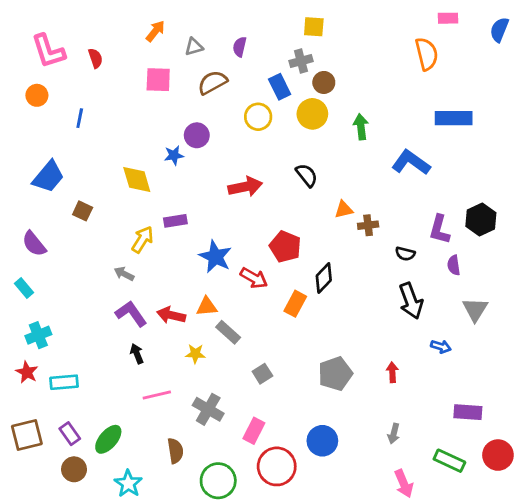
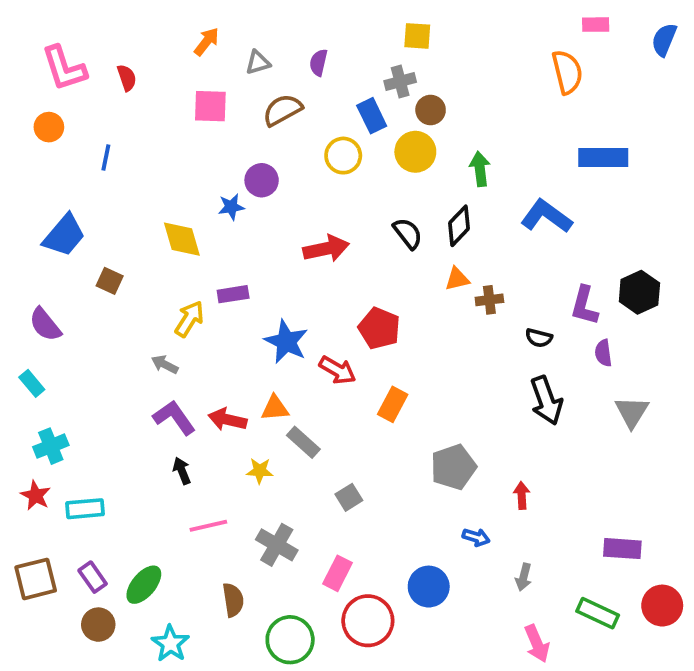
black diamond: (324, 278) -> (459, 226), moved
blue arrow: (441, 347) -> (476, 537), moved
gray pentagon: (335, 374) -> (453, 467), moved

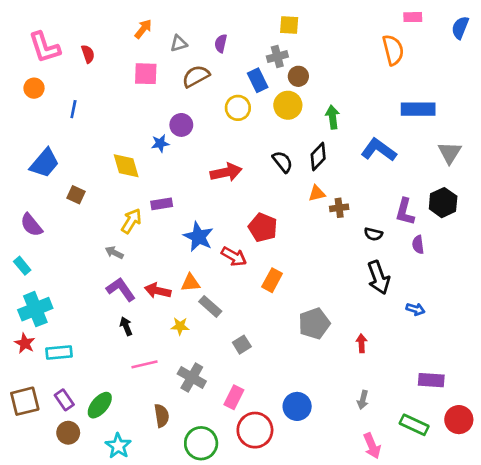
gray triangle: (632, 412) -> (450, 153), moved
cyan cross: (51, 446) -> (35, 309), size x1.4
blue arrow: (476, 537) -> (415, 309), moved

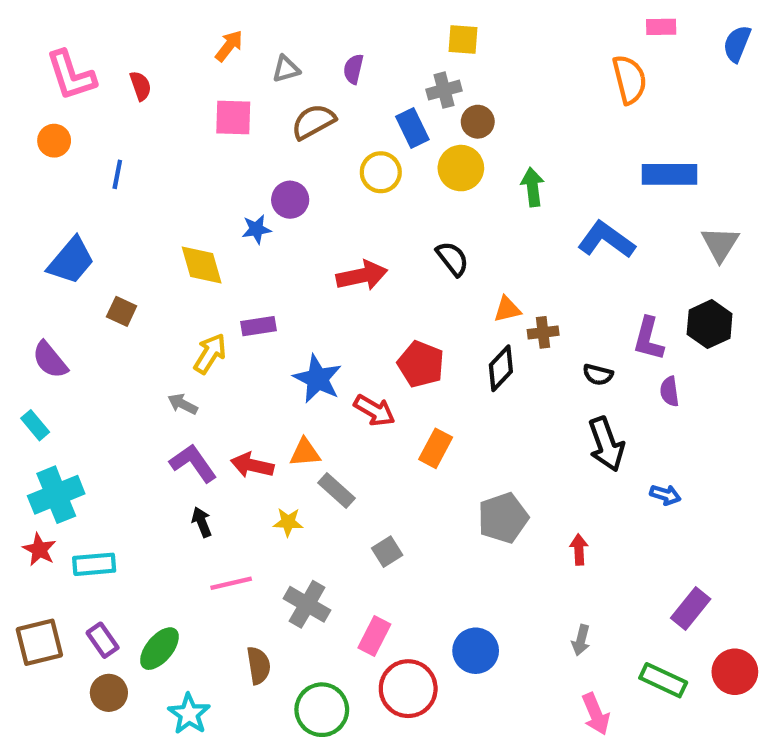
black diamond: (318, 157) -> (501, 368), moved
purple rectangle: (431, 380) -> (691, 609), turned -55

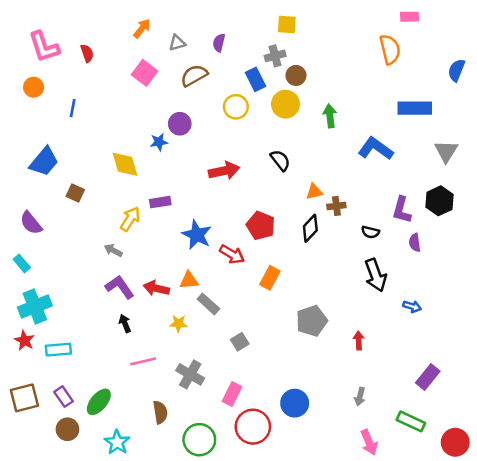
blue semicircle: (737, 44) -> (457, 70), moved
pink square: (233, 117) -> (145, 73), turned 35
red circle: (735, 672) -> (455, 442), moved

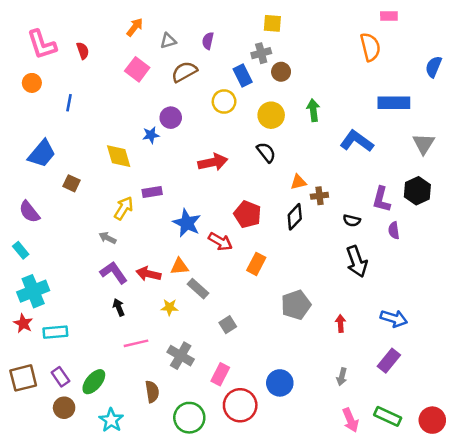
yellow circle: (285, 104) -> (271, 115), moved
blue arrow: (412, 307) -> (394, 318), moved, size x1.5
purple rectangle: (428, 377) -> (389, 361), moved
green rectangle: (411, 421) -> (388, 416), moved

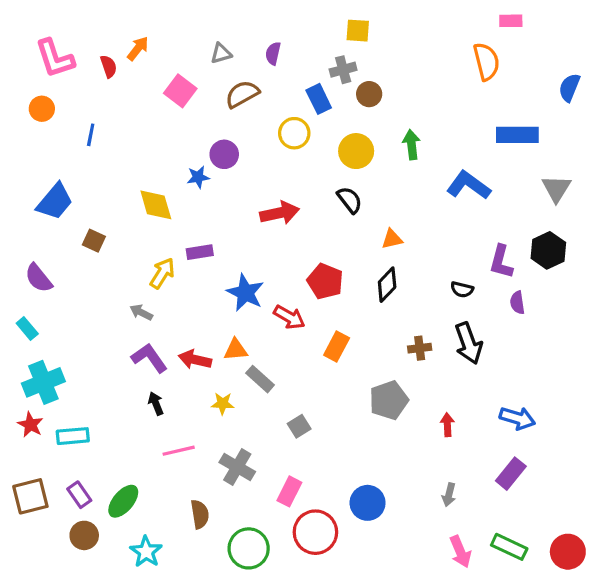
orange arrow: (135, 27) -> (138, 48), moved
brown cross: (319, 196) -> (420, 348), moved

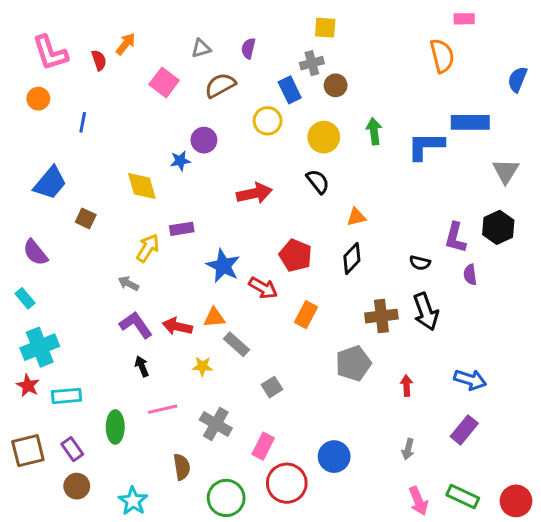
blue L-shape: (468, 185) -> (426, 146), moved, turned -36
brown cross: (420, 348) -> (381, 316), size x1.5
green ellipse: (123, 501) -> (115, 427), moved, turned -40

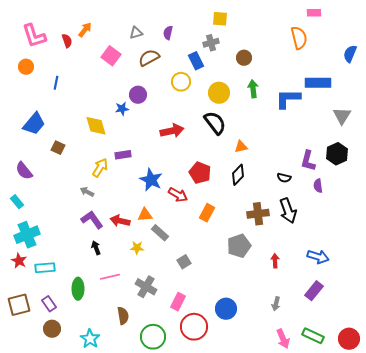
brown circle: (336, 85) -> (244, 58), moved
black semicircle: (318, 181) -> (215, 123), size x1.4

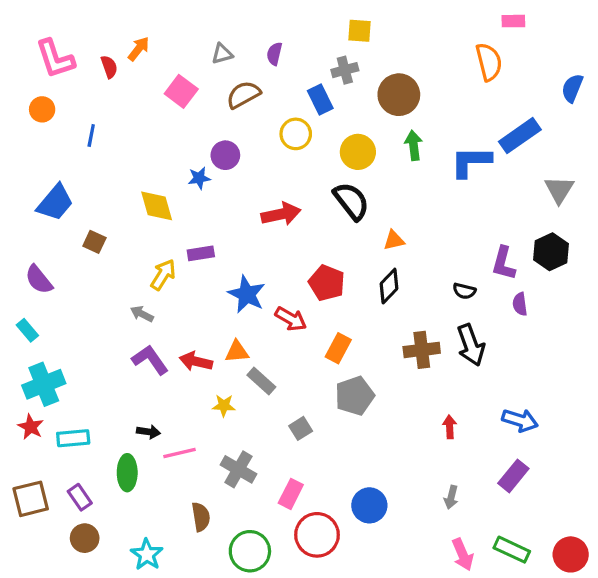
brown circle: (244, 58) -> (399, 95), size x1.6
blue rectangle: (318, 83) -> (520, 136), turned -35
gray pentagon: (239, 246) -> (355, 396), moved
black arrow: (96, 248) -> (148, 432), moved, turned 120

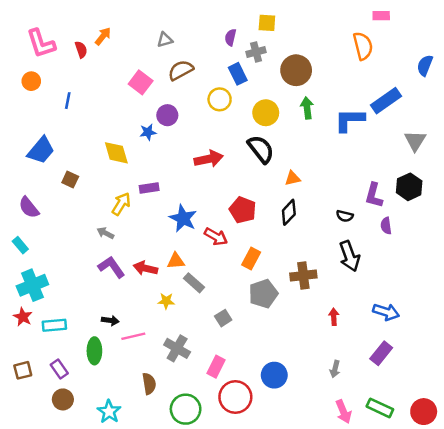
purple semicircle: (274, 54) -> (231, 37), moved
pink square: (181, 91) -> (141, 82), moved
brown cross: (422, 350) -> (303, 276), moved
brown square: (31, 499) -> (23, 370), size x0.7

